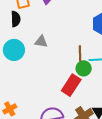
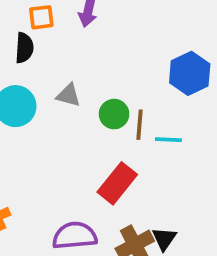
green circle: (84, 68) -> (114, 114), moved

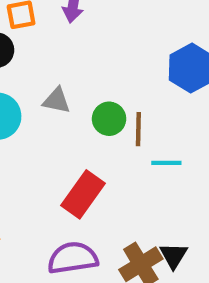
cyan line: (168, 140) -> (166, 163), moved
red rectangle: (117, 183) -> (83, 194), moved

